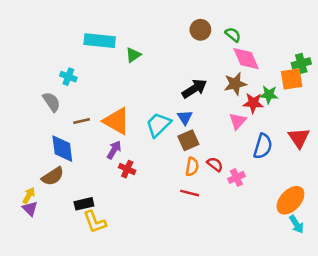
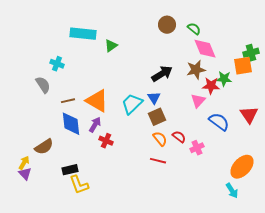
blue semicircle: (263, 146) -> (219, 122), turned -70
blue diamond: (62, 149) -> (71, 124), moved
orange semicircle: (192, 167) -> (160, 139), turned -49
cyan arrow: (296, 224) -> (232, 191), moved

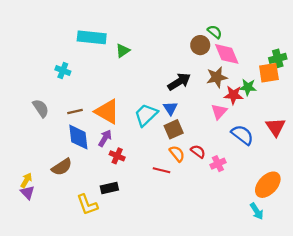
brown circle: (167, 25) -> (200, 45), moved
gray semicircle: (43, 85) -> (41, 108), moved
brown semicircle: (44, 147) -> (62, 167), moved
red line: (158, 161) -> (161, 170), moved
black rectangle: (70, 170) -> (109, 188), moved

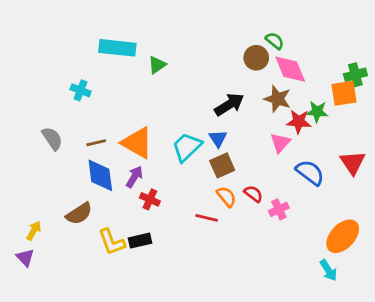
brown star: (217, 77) -> (277, 99), turned 30
purple triangle: (27, 192) -> (25, 258), moved
yellow L-shape: (87, 205) -> (112, 242), moved

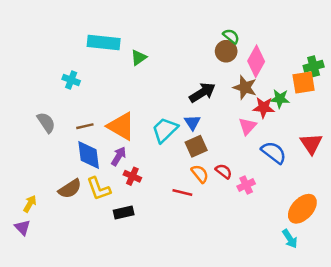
green semicircle: (275, 41) -> (231, 36), moved
pink diamond: (290, 69) -> (256, 61), turned 52
yellow L-shape: (112, 242) -> (99, 189), moved

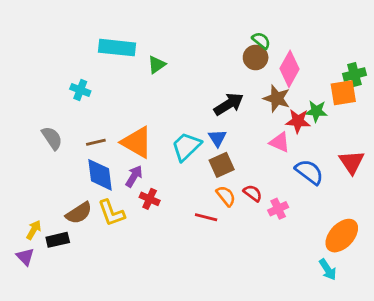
pink triangle: (247, 126) -> (280, 142), turned -48
black rectangle: (124, 212) -> (58, 240), moved

